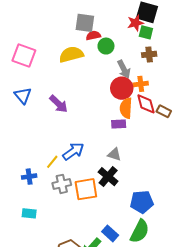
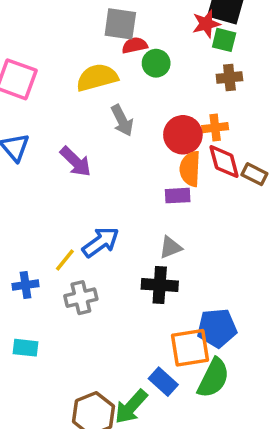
gray arrow: (124, 69) -> (122, 120), moved
gray triangle: (114, 154) -> (170, 247), turned -40
black cross: (108, 177) -> (160, 285), turned -36
orange square: (86, 189) -> (190, 348), moved

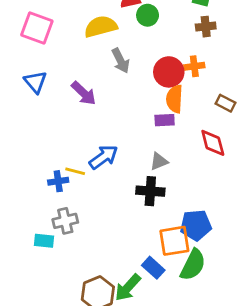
red diamond: (224, 162) -> (213, 143), moved
yellow line: (65, 260) -> (75, 171), turned 66
blue cross: (25, 285) -> (58, 181), moved
gray cross: (81, 298) -> (65, 221), moved

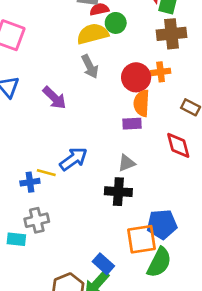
yellow semicircle: (101, 27) -> (93, 34), moved
brown cross: (206, 27) -> (171, 34), size x1.5
blue rectangle: (153, 268) -> (103, 264), moved

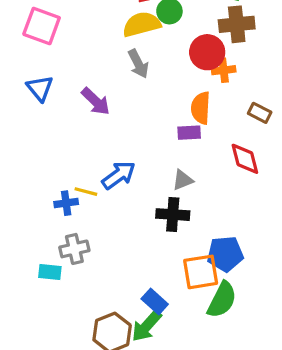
red circle: (136, 77) -> (207, 52), moved

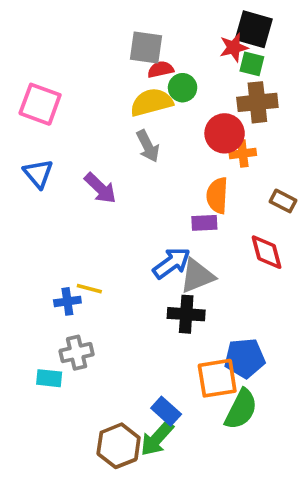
blue arrow: (119, 175) -> (172, 263), moved
gray triangle: (183, 180) -> (197, 276), size x1.5

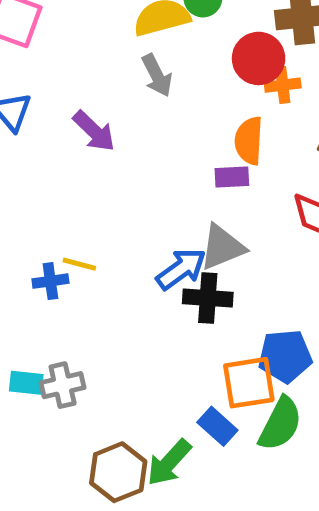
blue arrow: (172, 263) -> (181, 269), moved
gray cross: (77, 353) -> (63, 385), moved
blue rectangle: (166, 411) -> (217, 426), moved

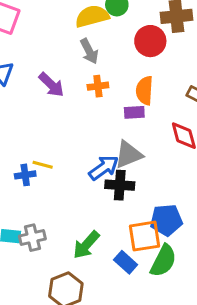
orange cross: (283, 85) -> (98, 86), moved
green arrow: (169, 463) -> (86, 245), moved

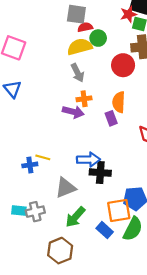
purple arrow: (51, 85) -> (73, 112), moved, turned -30
purple rectangle: (134, 112) -> (111, 118), turned 72
gray triangle: (128, 155) -> (66, 188), moved
blue arrow: (104, 168) -> (88, 160), turned 35

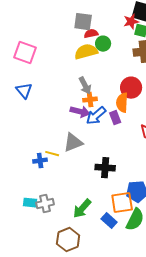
red circle: (123, 65) -> (131, 88), moved
gray arrow: (78, 73) -> (85, 86), moved
blue arrow: (88, 160) -> (96, 116), moved, turned 140
gray triangle: (66, 188) -> (73, 143), moved

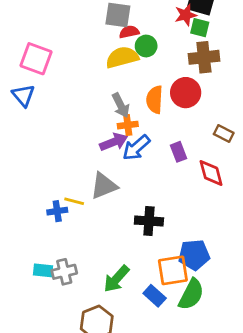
red circle: (131, 88) -> (186, 93), moved
blue triangle: (24, 91) -> (23, 95), moved
orange semicircle: (122, 103) -> (155, 100), moved
purple arrow: (80, 112) -> (114, 142), turned -36
purple rectangle: (115, 118) -> (179, 152), moved

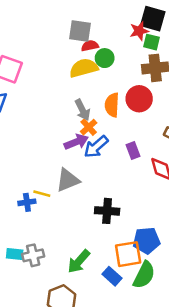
orange cross: (128, 125) -> (89, 127), turned -35

